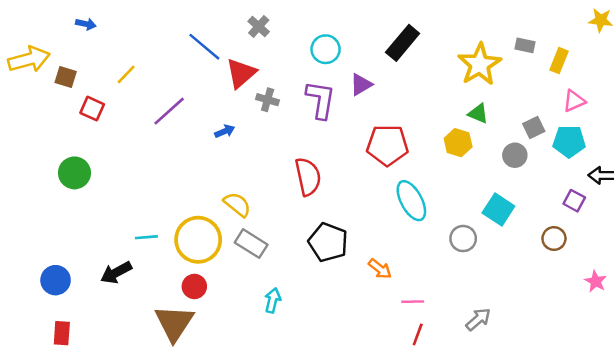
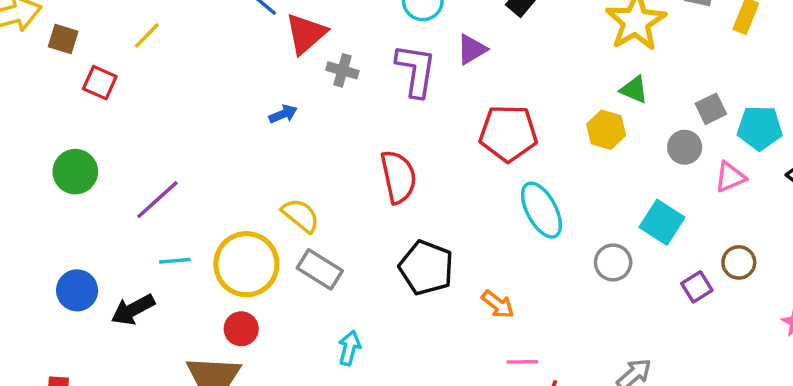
pink triangle: (574, 101) -> (730, 177), moved
purple line: (169, 111) -> (157, 200), moved
purple square: (574, 201) -> (697, 287), moved, turned 30
blue circle: (56, 280) -> (77, 290), moved
pink line: (413, 302) -> (522, 362), moved

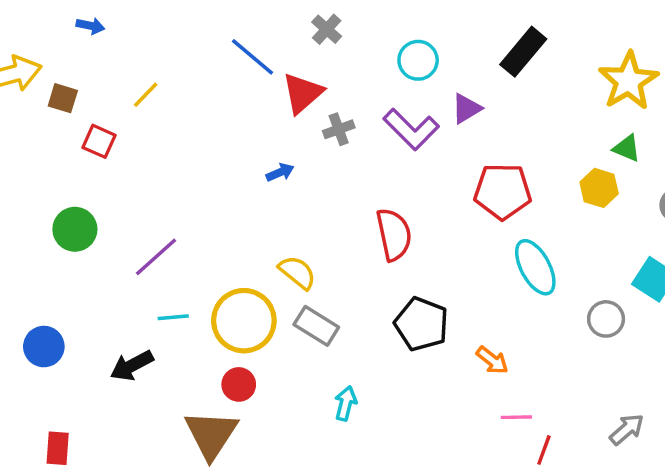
gray cross: (342, 70) -> (339, 129), turned -36
purple L-shape: (416, 70) -> (411, 129), turned 126
blue circle: (77, 290) -> (44, 347), moved

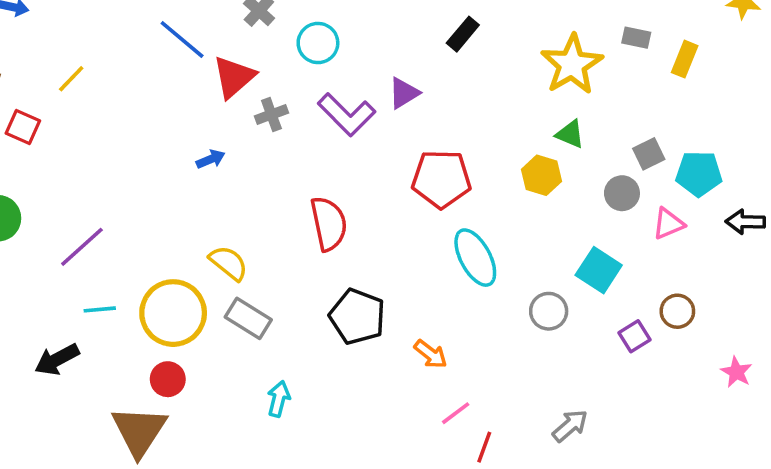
black rectangle: (523, 52) -> (463, 34), size x0.7
cyan circle: (418, 60) -> (318, 43), moved
pink line: (516, 417) -> (456, 413), turned -36

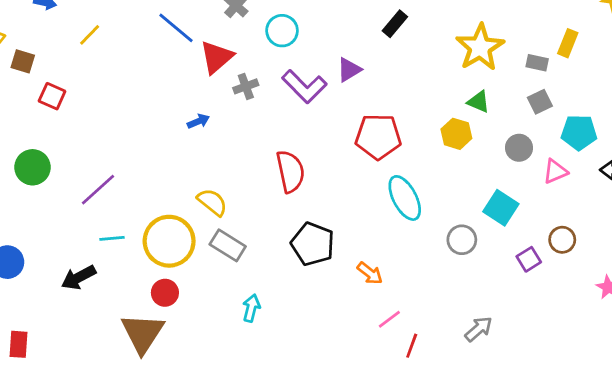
gray rectangle: (636, 38) -> (537, 63), moved
yellow line: (71, 79) -> (90, 35), moved
gray square: (649, 154) -> (540, 102), moved

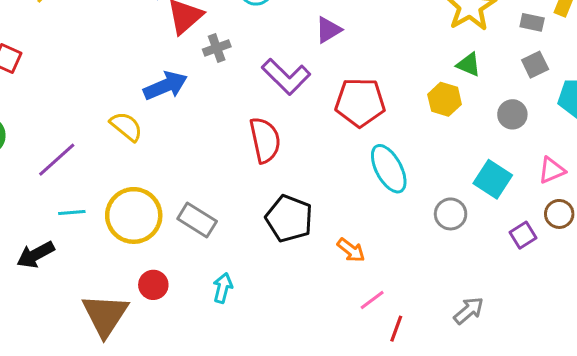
purple L-shape: (304, 86) -> (286, 77), moved
blue arrow: (198, 121) -> (165, 86), size x1.8
pink triangle: (555, 171) -> (552, 170), moved
yellow semicircle: (212, 202) -> (126, 126), moved
red circle: (165, 293) -> (153, 285), moved

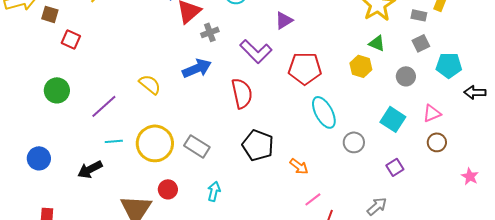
blue arrow: (165, 86) -> (197, 68), moved
gray circle: (451, 214) -> (354, 142), moved
purple square: (523, 235) -> (395, 167), moved

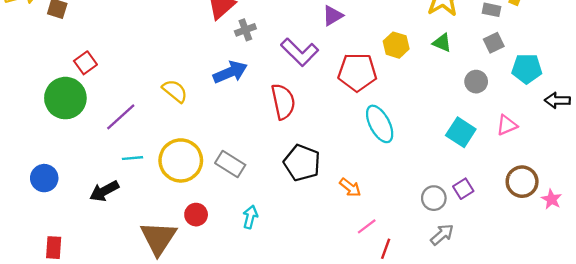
red square: (71, 39) -> (85, 63), moved, turned 30
yellow hexagon: (361, 66) -> (396, 45), moved
green circle: (57, 90) -> (65, 98), size x1.4
gray circle: (354, 142) -> (434, 198), moved
brown circle: (437, 142) -> (522, 182), moved, size x1.4

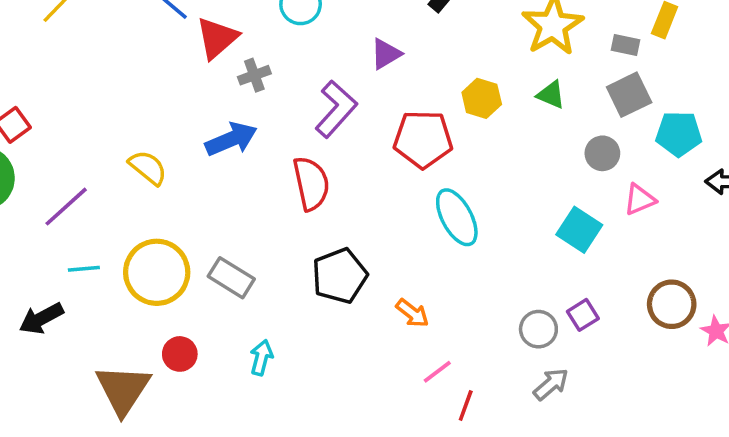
gray square: (494, 43) -> (629, 95), size x1.4
purple L-shape: (300, 52) -> (336, 109), turned -93
pink triangle: (507, 125) -> (640, 200), moved
black pentagon: (302, 163) -> (340, 276), turned 30

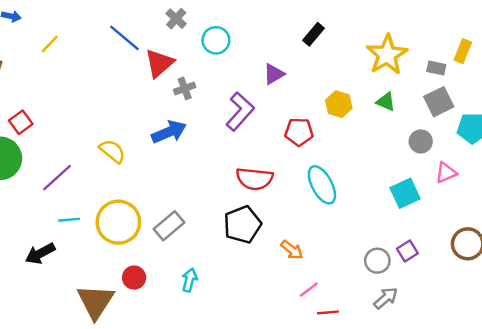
red pentagon: (423, 139) -> (299, 132), size x0.7
red semicircle: (311, 184) -> (254, 179), moved, turned 108
cyan square: (579, 230) -> (405, 193), turned 32
gray rectangle: (231, 278) -> (169, 226), turned -72
red line: (466, 405) -> (328, 312), turned 65

